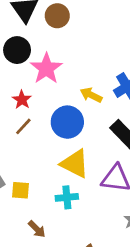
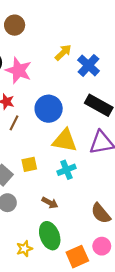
yellow arrow: (91, 95) -> (63, 52), moved, turned 126
yellow square: (20, 190) -> (29, 164), moved

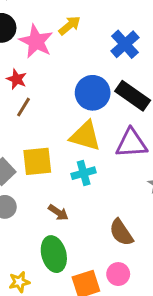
yellow arrow: (63, 52) -> (70, 25), moved
blue circle: (49, 109) -> (93, 93), moved
yellow square: (29, 164) -> (37, 161), size x1.5
yellow star: (24, 249) -> (19, 282), moved

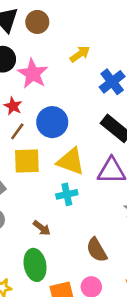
yellow arrow: (70, 25) -> (80, 54), moved
blue circle: (93, 93) -> (52, 122), moved
yellow square: (37, 161) -> (27, 161), moved

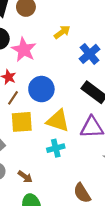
brown arrow: (42, 228) -> (25, 177), moved

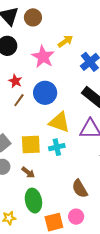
pink star: (24, 50) -> (43, 57), moved
yellow square: (22, 122) -> (31, 144), moved

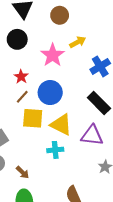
brown circle: (33, 17) -> (60, 15), moved
yellow square: (31, 144) -> (33, 118), moved

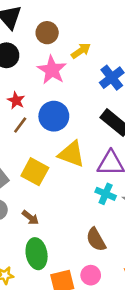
brown circle: (60, 15) -> (47, 33), moved
yellow square: (33, 118) -> (35, 172), moved, turned 30
cyan cross: (55, 150) -> (106, 194), moved, turned 35

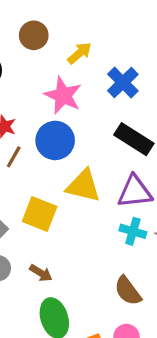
pink star: (52, 70) -> (63, 95), moved

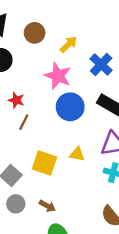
blue circle: (55, 140) -> (70, 107), moved
yellow triangle: (83, 186) -> (77, 154), moved, size x0.6

